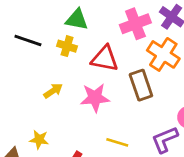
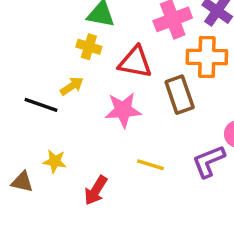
black line: (28, 40) -> (41, 105), moved
orange cross: (163, 54) -> (207, 57), turned -32
yellow arrow: (53, 91) -> (72, 86), moved

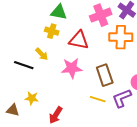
yellow arrow: (72, 86) -> (42, 54), turned 80
brown rectangle: (180, 95) -> (105, 75), moved
yellow line: (150, 165) -> (98, 99), moved

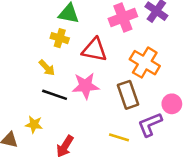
orange cross: (121, 37) -> (145, 63), moved, turned 30
black line: (24, 65) -> (55, 95), moved
yellow line: (98, 99) -> (119, 137), moved

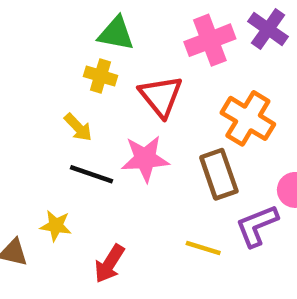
red triangle: (95, 50) -> (161, 96), turned 40

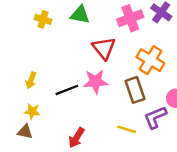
yellow cross: (100, 76) -> (43, 19), moved
yellow arrow: (78, 127) -> (31, 80), moved, turned 63
black line: (92, 174) -> (67, 90), turned -40
yellow star: (56, 226) -> (32, 111), moved

